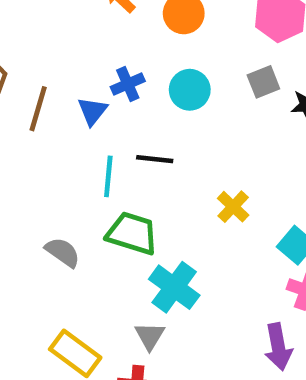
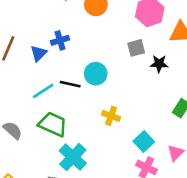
cyan circle: (190, 90) -> (96, 74), moved
cyan line: (108, 176) -> (43, 91), turned 45
yellow cross: (233, 207) -> (111, 116), turned -30

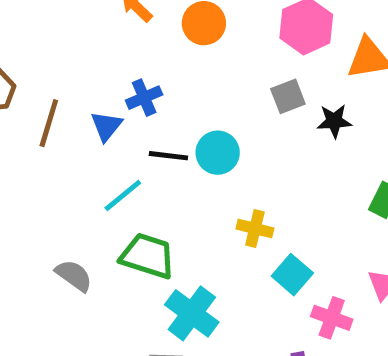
black line: (70, 84) -> (168, 156), moved
cyan square: (144, 141) -> (292, 275), moved

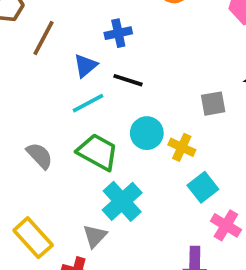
gray square: (288, 96) -> (213, 104), moved
blue triangle: (106, 126) -> (86, 66), moved
cyan circle: (218, 153) -> (147, 133), moved

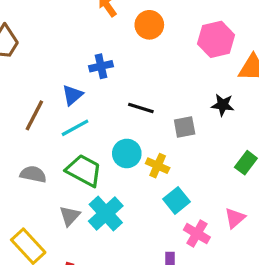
brown line: (43, 38) -> (34, 115), moved
black line: (128, 80) -> (141, 108), moved
gray semicircle: (40, 156) -> (33, 174), turned -35
gray triangle: (95, 236) -> (70, 216), moved

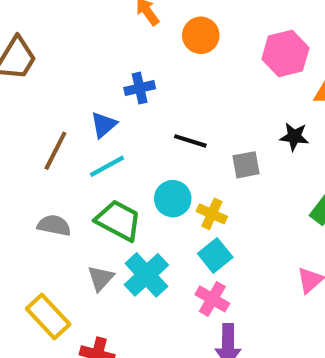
cyan square: (176, 200) -> (215, 255), moved
pink cross: (197, 234) -> (212, 299), moved

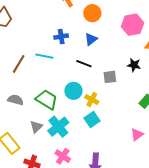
blue triangle: (104, 125) -> (91, 39), moved
cyan line: (107, 166) -> (44, 56), moved, turned 36
pink cross: (212, 299) -> (63, 156), moved

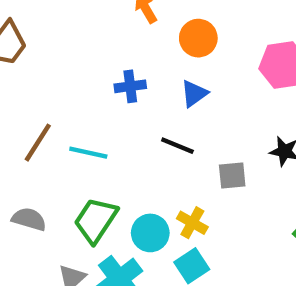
cyan line: (44, 56) -> (88, 153), moved
cyan circle: (73, 91) -> (150, 233), moved
green trapezoid: (47, 100) -> (96, 220), turned -90

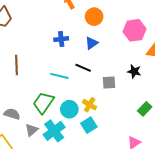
brown line: (38, 143) -> (16, 65), turned -36
cyan line: (88, 153) -> (59, 76), moved
gray semicircle: (29, 219) -> (12, 114), moved

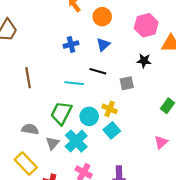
black star: (134, 71) -> (144, 61), moved

